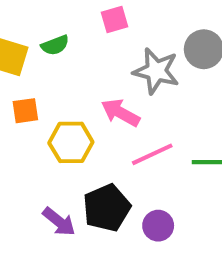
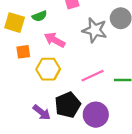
pink arrow: (120, 113) -> (55, 40), moved
purple circle: (158, 226) -> (96, 115), size x1.5

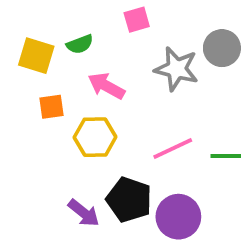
black pentagon: (68, 105) -> (129, 200), turned -30

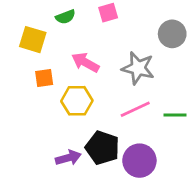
green semicircle: (80, 44) -> (65, 17), moved
gray star: (176, 69) -> (138, 68), moved
purple arrow: (84, 213) -> (68, 158), turned -55

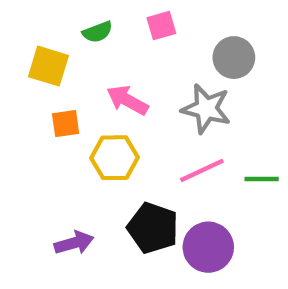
gray circle: (172, 34) -> (234, 58), moved
purple arrow: (68, 158) -> (74, 243), moved

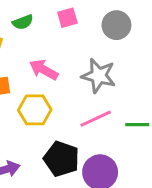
gray circle: (234, 58) -> (116, 25), moved

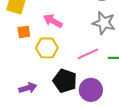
gray star: (99, 76) -> (104, 23), moved

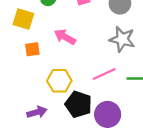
yellow hexagon: (47, 48) -> (59, 81), moved

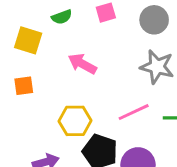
orange square: (32, 49) -> (24, 86), moved

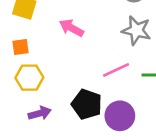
yellow hexagon: (75, 121) -> (29, 78), moved

